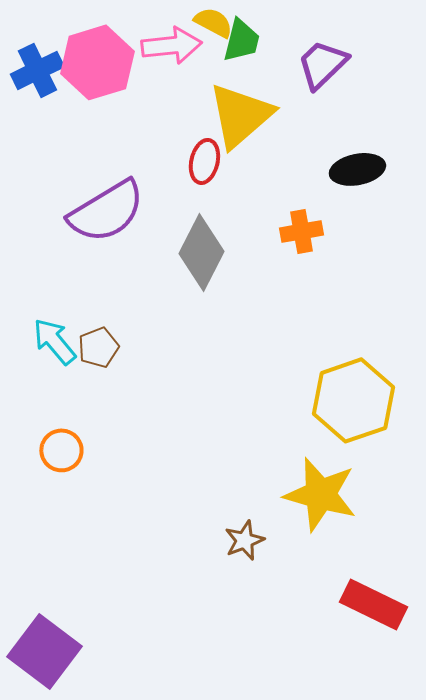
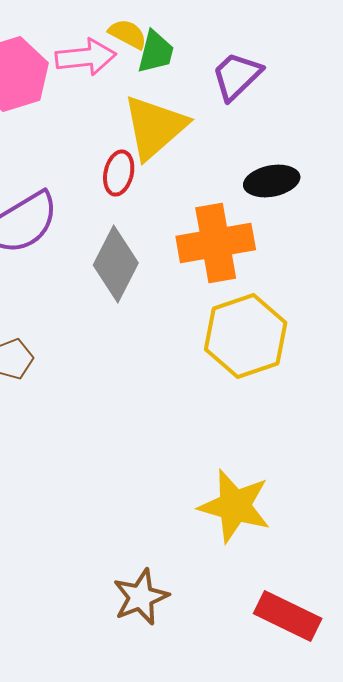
orange cross: (301, 231) -> (216, 243), size x1.8
yellow hexagon: (353, 400) -> (246, 336), moved
brown star: (244, 540) -> (141, 597), moved, size x1.4

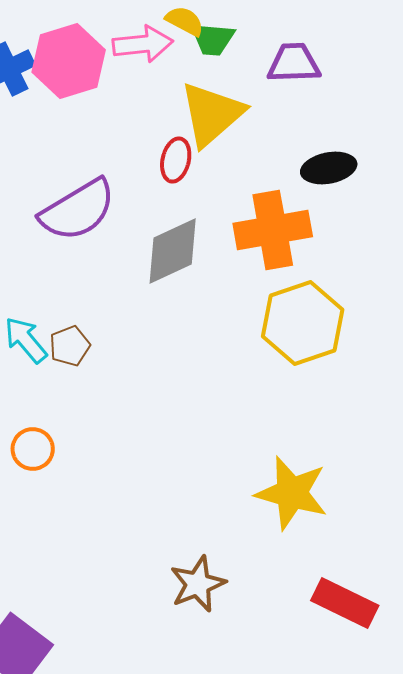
green trapezoid: (156, 52) -> (213, 39), turned 81
purple trapezoid: (237, 76) -> (294, 63), turned 42
gray diamond: (116, 264) -> (173, 251), turned 38

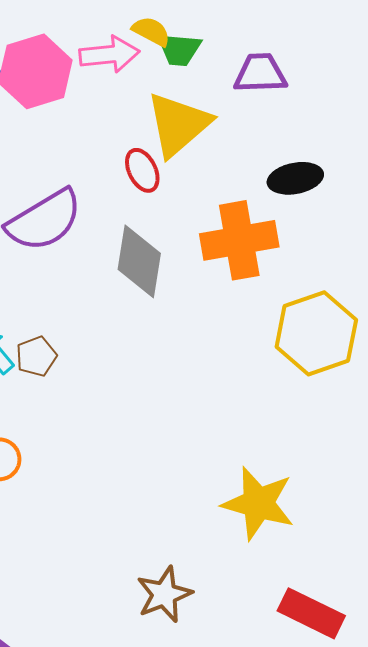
red ellipse: (176, 160) -> (142, 170), turned -39
gray diamond: (173, 251) -> (139, 261), turned -56
yellow hexagon: (303, 323) -> (316, 333), moved

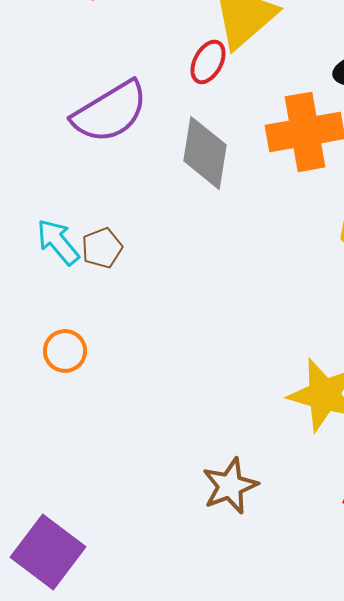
red ellipse: (142, 170) -> (208, 62), turned 54

